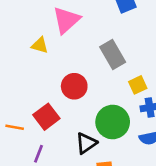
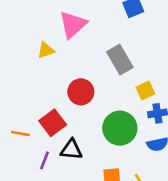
yellow triangle: (40, 45) -> (46, 50), turned -36
black triangle: (86, 143) -> (71, 150), moved, turned 40

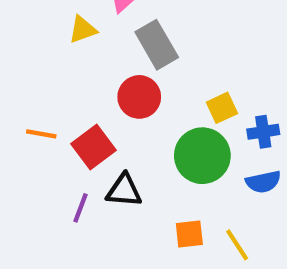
gray rectangle: (120, 60) -> (157, 45), moved
yellow square: (145, 90) -> (222, 108), moved
orange line: (20, 133) -> (41, 134), moved

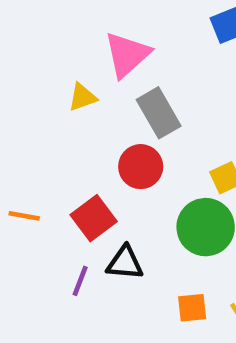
orange line: (41, 134) -> (24, 216), moved

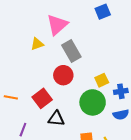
purple line: (80, 281) -> (23, 130), moved

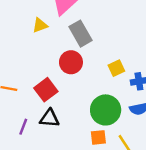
green circle: (93, 102) -> (106, 110), moved
black triangle: (56, 119) -> (49, 118), moved

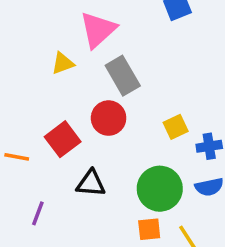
red square: (46, 90) -> (63, 139), moved
black triangle: (49, 118) -> (91, 183), moved

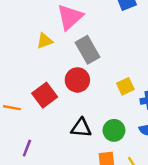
black triangle: (91, 183) -> (81, 128), moved
green circle: (160, 189) -> (114, 130), size x0.7

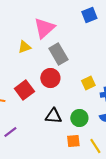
purple line: (27, 148) -> (10, 132), turned 32

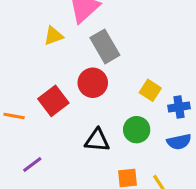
yellow square: (88, 83) -> (150, 90), turned -32
green circle: (79, 118) -> (137, 130), moved

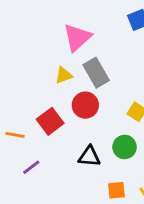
yellow triangle: (53, 36) -> (64, 75), moved
purple line: (32, 164) -> (31, 167), moved

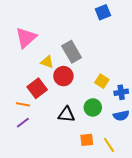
pink triangle: (77, 37) -> (26, 38), moved
yellow triangle: (64, 75) -> (47, 62), moved, turned 40
orange line: (15, 135) -> (23, 104), moved

